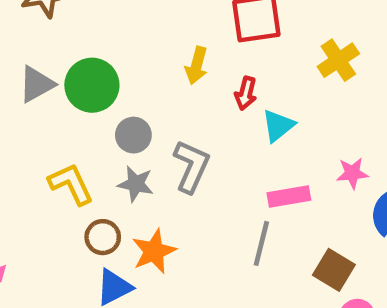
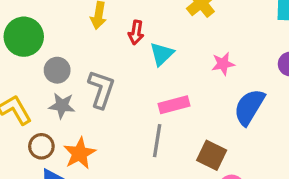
pink star: (352, 173) -> (223, 64), moved

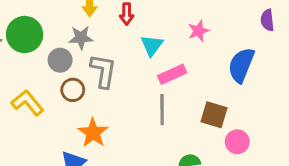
cyan triangle: (162, 54) -> (152, 45), moved
pink star: (223, 64) -> (199, 31), moved
gray star: (62, 106) -> (81, 38), moved
brown circle: (41, 146) -> (73, 90), moved

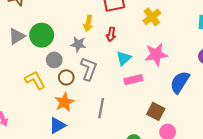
pink star: (199, 31) -> (156, 54), size x1.6
gray circle: (60, 60) -> (54, 60), moved
gray line: (162, 110) -> (101, 108), moved
orange star: (93, 133) -> (64, 102), moved

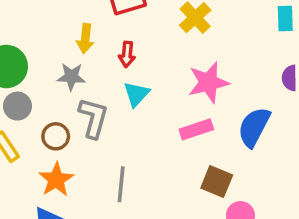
cyan triangle: (124, 58) -> (136, 94), moved
gray circle: (54, 60) -> (17, 106), moved
pink rectangle: (133, 80) -> (196, 129), moved

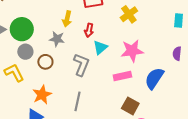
cyan triangle: (136, 94) -> (100, 47), moved
gray L-shape: (93, 118) -> (81, 65), moved
brown circle: (56, 136) -> (45, 62), moved

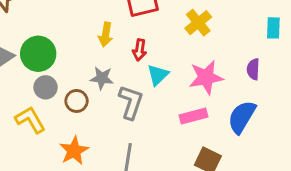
gray star: (57, 39) -> (102, 78), moved
purple semicircle: (177, 54) -> (253, 69), moved

